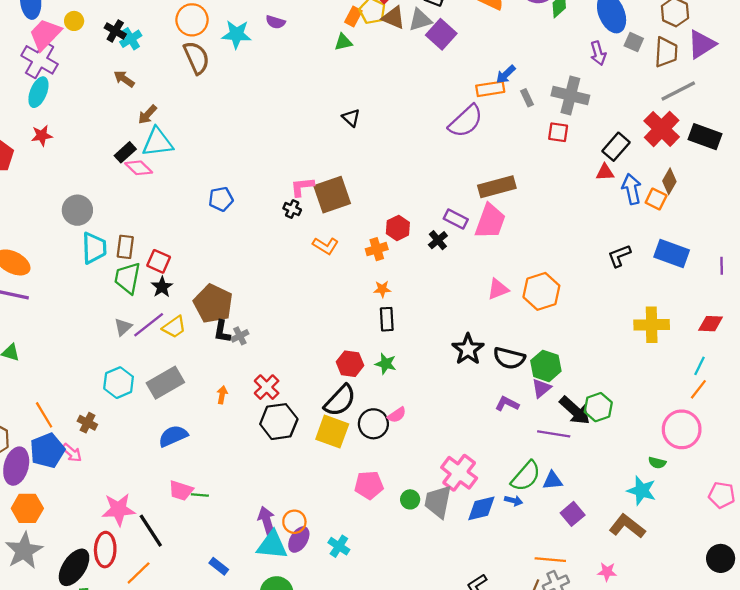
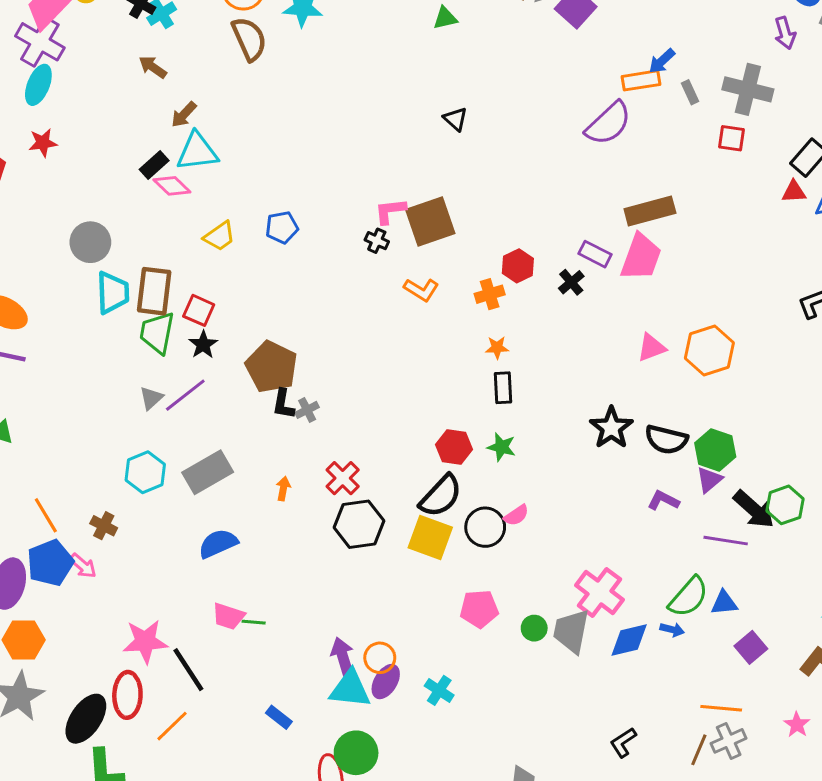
brown rectangle: (125, 247) -> (154, 291), size x1.5
yellow trapezoid: (174, 327) -> (219, 236), moved
pink star: (607, 572) -> (797, 725), turned 30

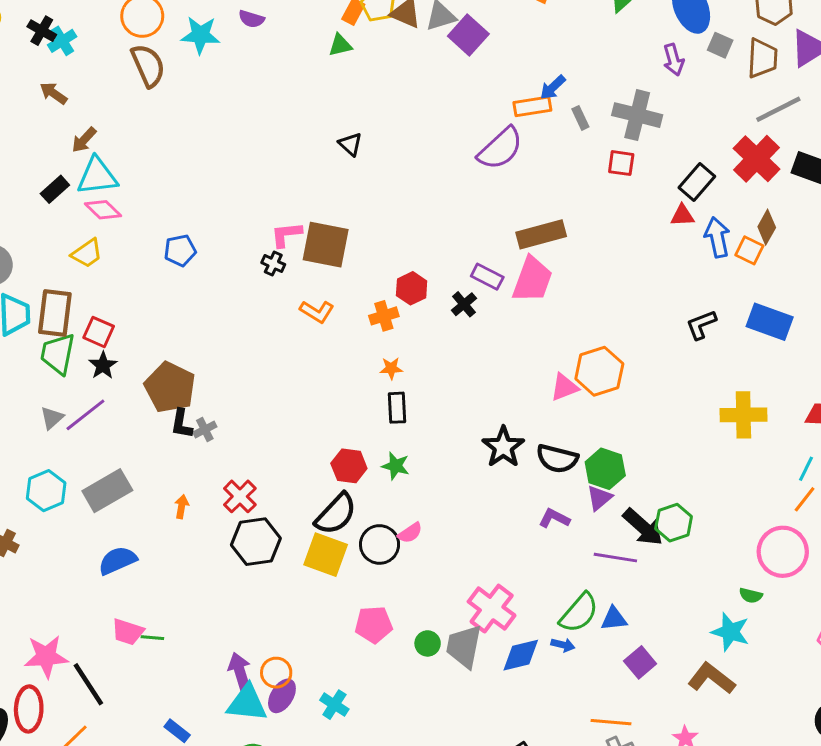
pink diamond: (172, 186) -> (103, 210), moved
brown square: (430, 221) -> (326, 245), turned 30
yellow trapezoid: (219, 236) -> (87, 253), moved
pink triangle: (651, 348) -> (564, 387), moved

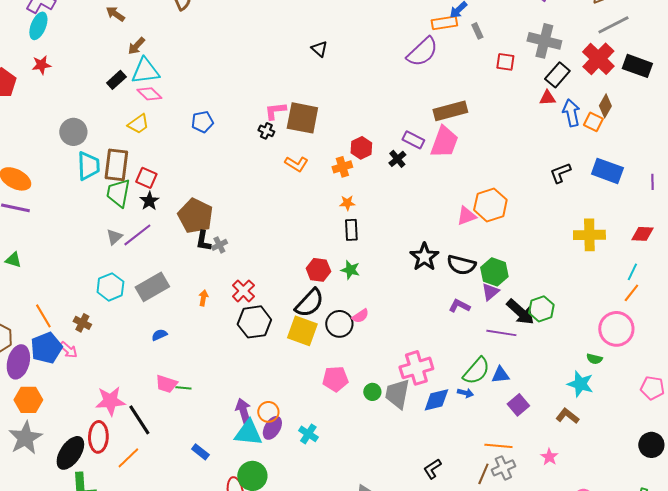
gray cross: (637, 115) -> (544, 41), moved
blue semicircle: (117, 560) -> (159, 335), size x0.6
pink cross: (492, 609) -> (416, 368), turned 36
brown L-shape: (711, 678) -> (567, 416), size x0.7

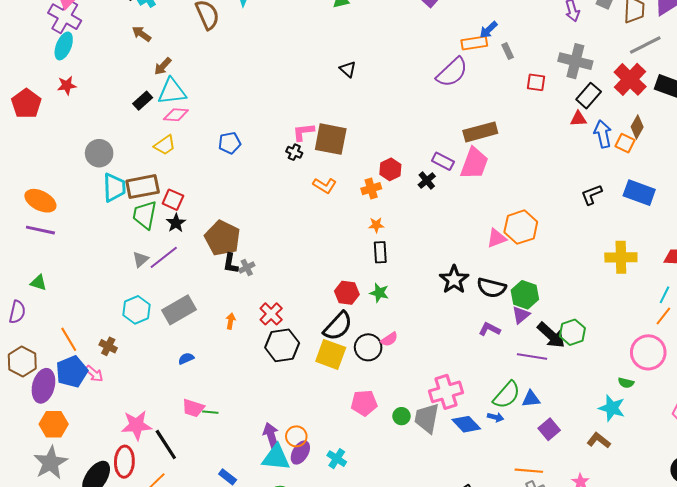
pink diamond: (149, 94) -> (176, 115), turned -40
brown rectangle: (116, 165) -> (143, 187), turned 72
blue diamond: (436, 400) -> (466, 424), turned 60

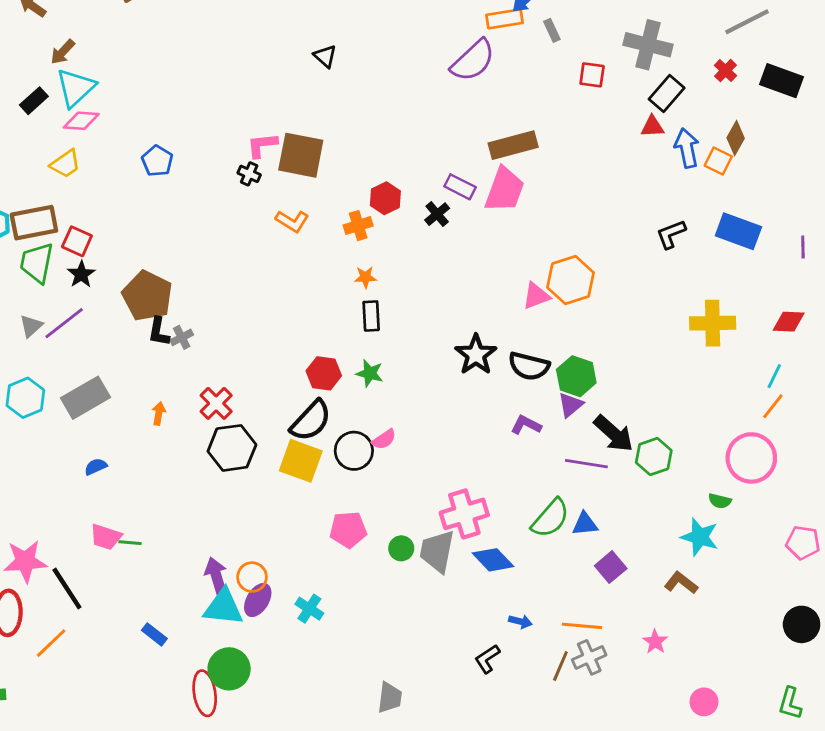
red cross: (630, 79) -> (725, 71), size x0.5
cyan triangle: (172, 92) -> (76, 88), turned -36
blue pentagon: (230, 143) -> (157, 161), turned -30
green hexagon: (572, 332) -> (654, 457), moved
blue arrow: (496, 417) -> (520, 622), moved

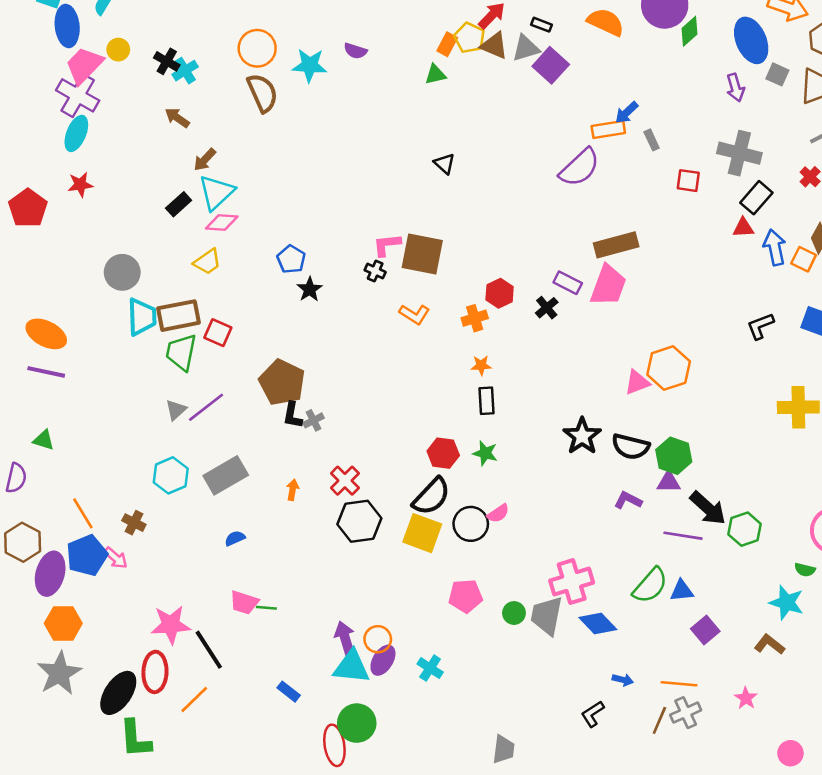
black star: (81, 274) -> (310, 289), moved
purple triangle: (571, 405) -> (669, 482), turned 40

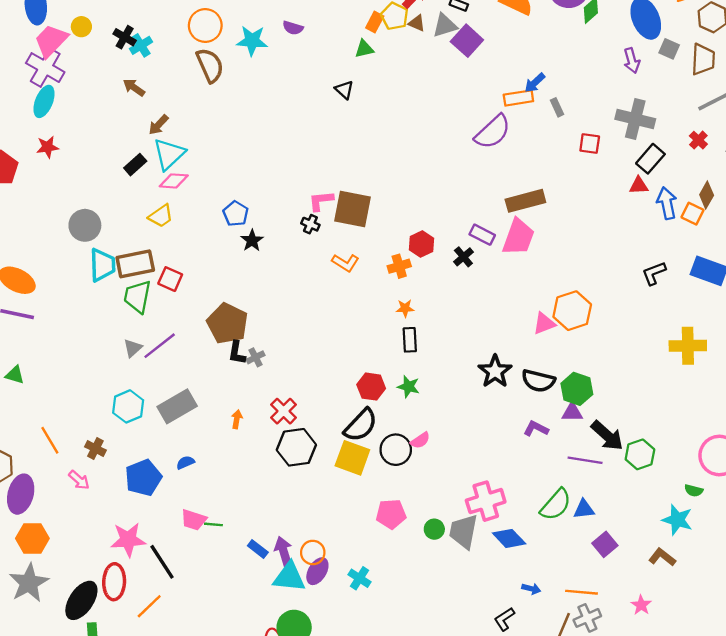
brown triangle: (494, 46) -> (417, 23), size x0.7
black triangle: (445, 164) -> (344, 90), moved
blue pentagon: (87, 555) -> (143, 478), moved
blue rectangle: (289, 692) -> (258, 549), moved

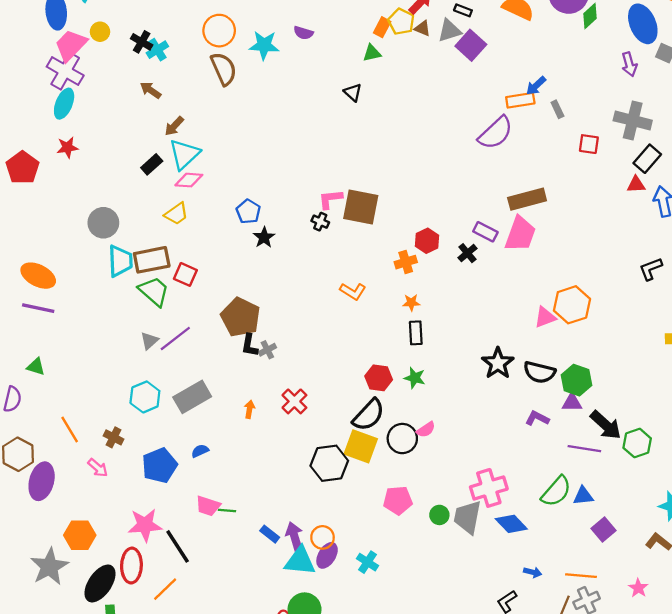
orange L-shape: (345, 263) -> (353, 291), moved
green trapezoid: (137, 297) -> (154, 291), turned 120
black hexagon: (296, 447) -> (329, 463), moved
orange hexagon: (32, 538) -> (80, 535), moved

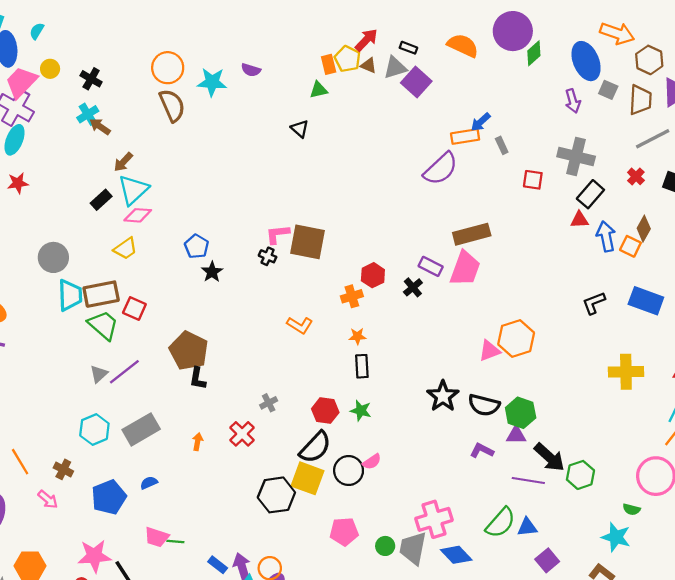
orange rectangle: (382, 27) -> (329, 64), turned -42
cyan cross: (157, 50) -> (88, 114), moved
gray cross: (267, 350) -> (269, 403), moved

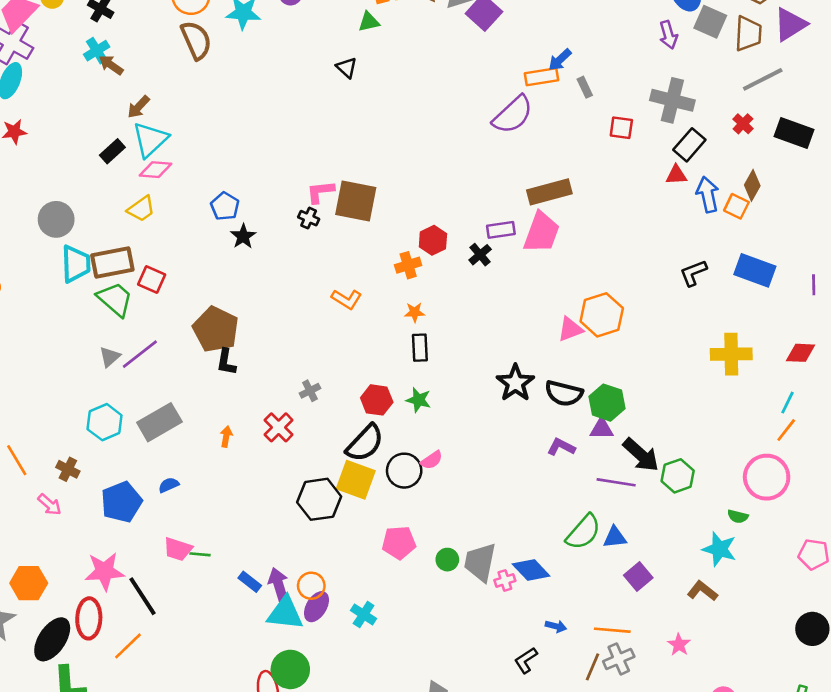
gray square: (608, 90) -> (710, 22), size x1.4
purple rectangle: (431, 266) -> (501, 230), turned -35
pink cross: (434, 519) -> (505, 580), moved, size x0.5

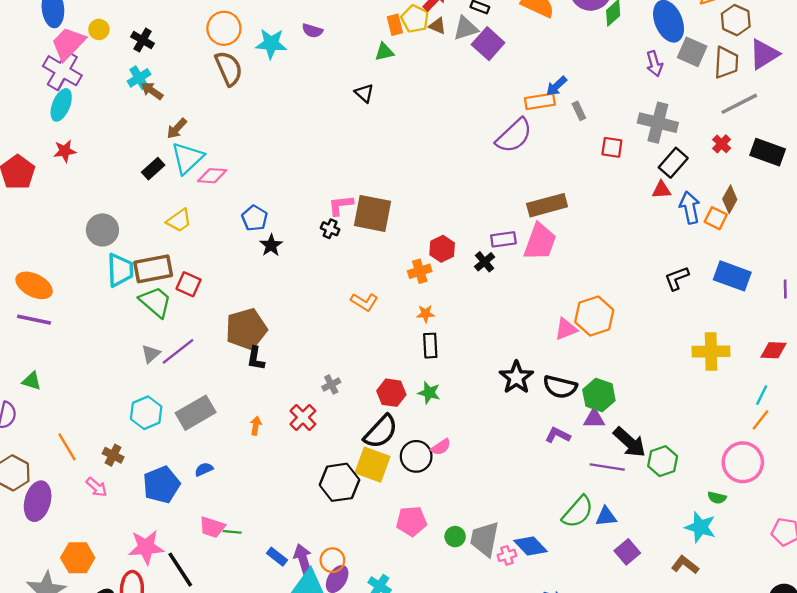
pink diamond: (156, 170) -> (212, 176), moved
brown pentagon: (216, 329) -> (246, 329), turned 30

